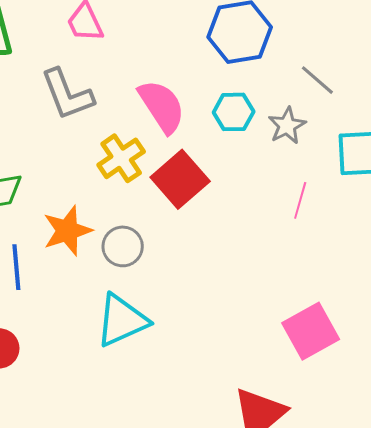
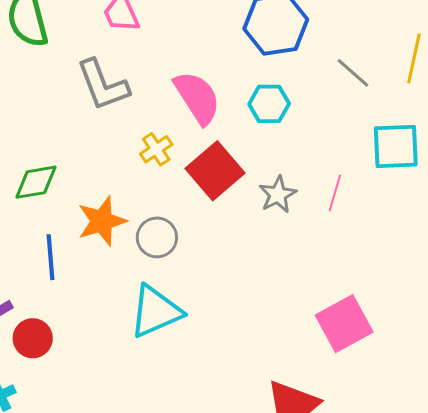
gray star: (287, 126) -> (278, 195), moved
yellow cross: (121, 158) -> (156, 149), size x0.7

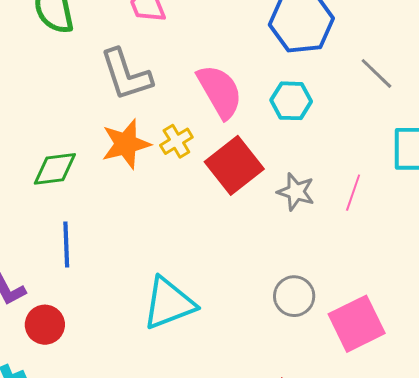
gray star: (278, 195) -> (296, 192), turned -30
orange star: (102, 221) -> (126, 144), moved
gray circle: (157, 237) -> (294, 296), moved

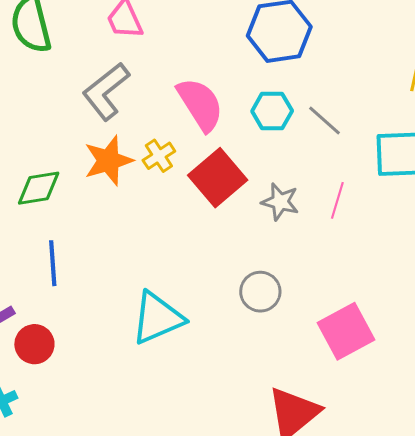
gray line: (376, 73) -> (325, 120), moved
gray L-shape: (126, 75) -> (106, 91), turned 72
gray circle: (294, 296) -> (260, 292), moved

